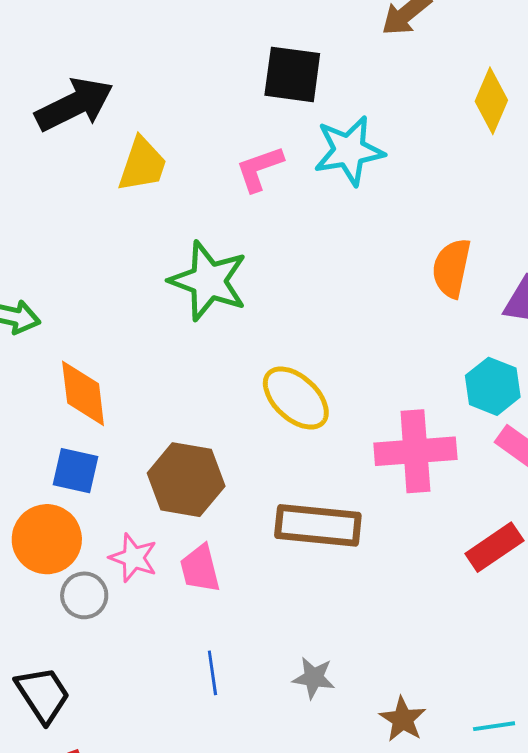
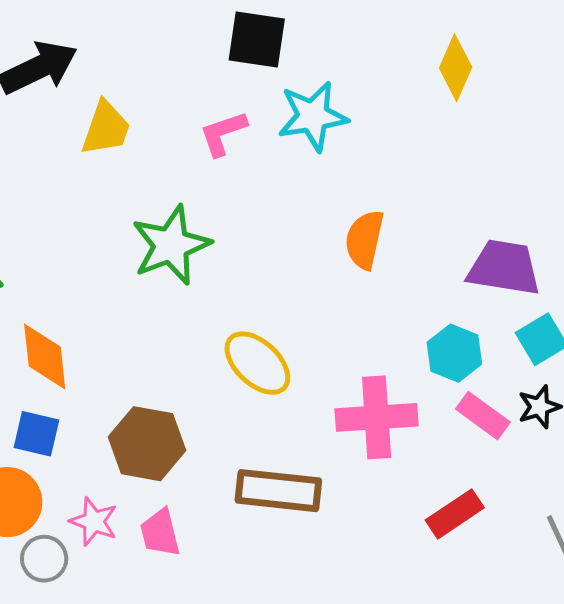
orange semicircle: (452, 268) -> (365, 240), moved
green star: (208, 281) -> (171, 245), turned 30

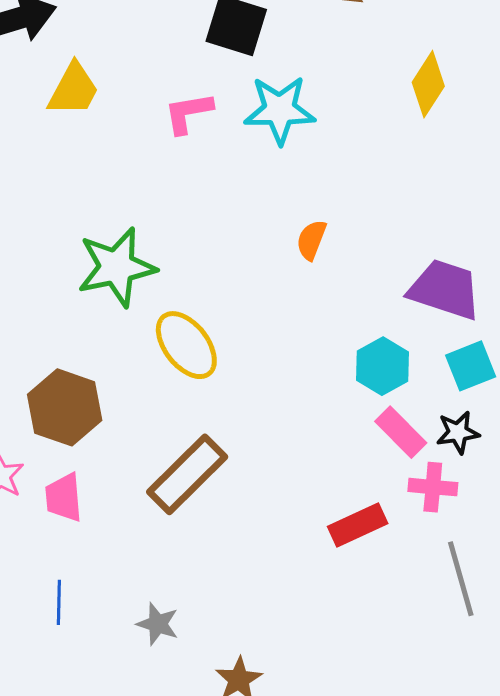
orange semicircle: (365, 240) -> (311, 240), size x0.7
green star: (171, 245) -> (117, 267), moved
pink cross: (377, 417) -> (433, 487), moved, size x0.6
brown rectangle: (278, 491) -> (187, 474), turned -60

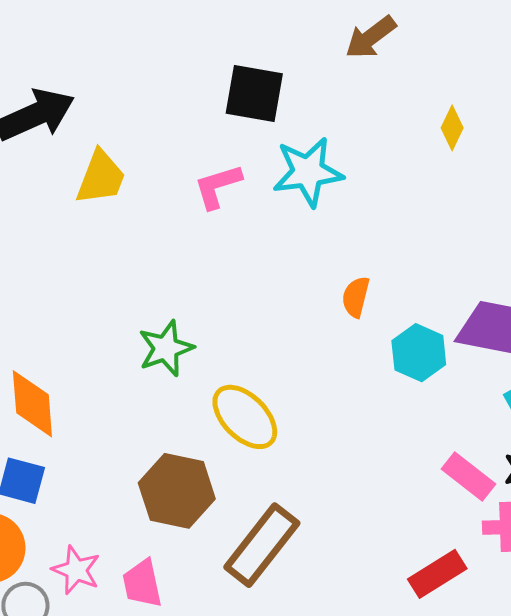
yellow diamond: (428, 84) -> (452, 128), size x0.7
green star: (117, 267) -> (166, 348), size x0.7
cyan hexagon: (382, 366) -> (419, 353), moved
brown hexagon: (65, 407) -> (177, 491), moved

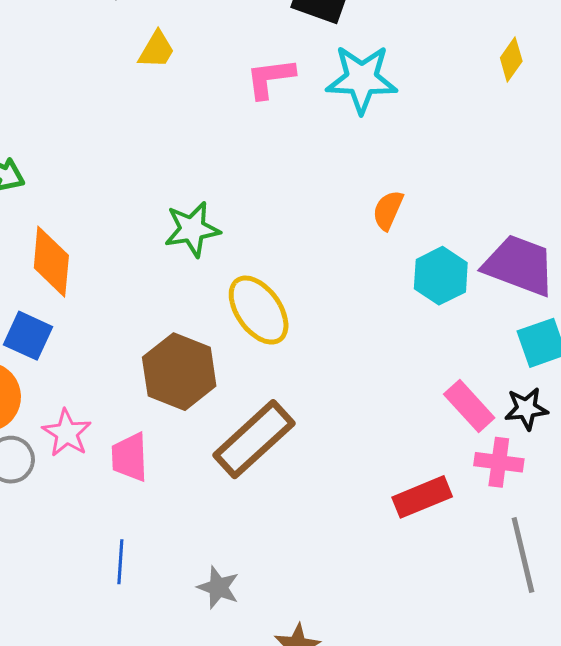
yellow trapezoid: (101, 177) -> (156, 50), size x0.7

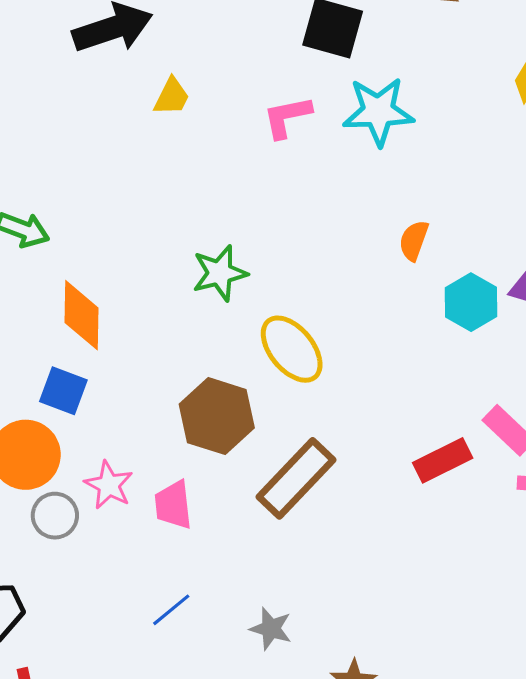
red rectangle: (422, 497) -> (443, 460), moved
blue line: (120, 562) -> (171, 610), turned 51

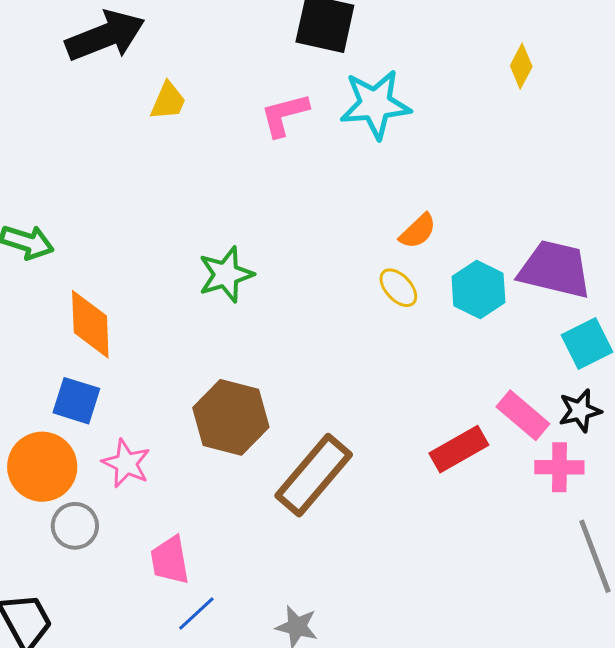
orange semicircle: (414, 240) -> (418, 231), turned -150
yellow ellipse: (292, 349) -> (398, 288), moved, size x0.6
pink star: (109, 485) -> (126, 463), moved
pink trapezoid: (173, 505) -> (170, 560), moved

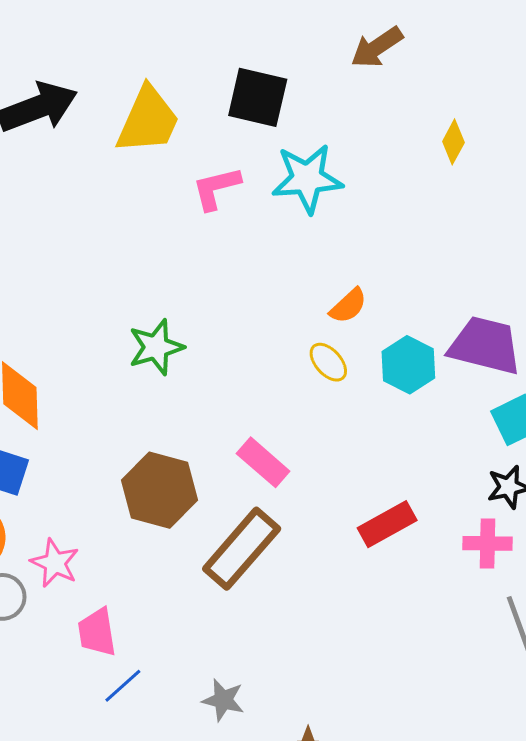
yellow trapezoid: (168, 101) -> (148, 120), moved, size x1.8
pink rectangle: (523, 415) -> (263, 462), moved
pink star: (126, 463) -> (55, 563), moved

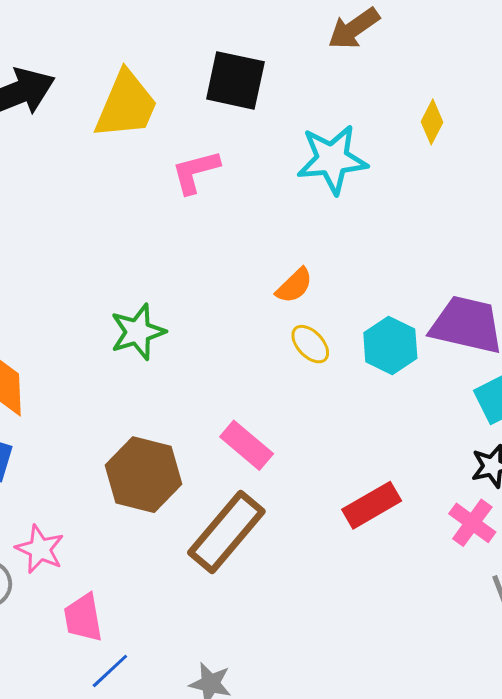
cyan star: (307, 179) -> (332, 159), moved
orange semicircle: (348, 306) -> (294, 286), moved
pink cross: (488, 543) -> (472, 523), turned 36

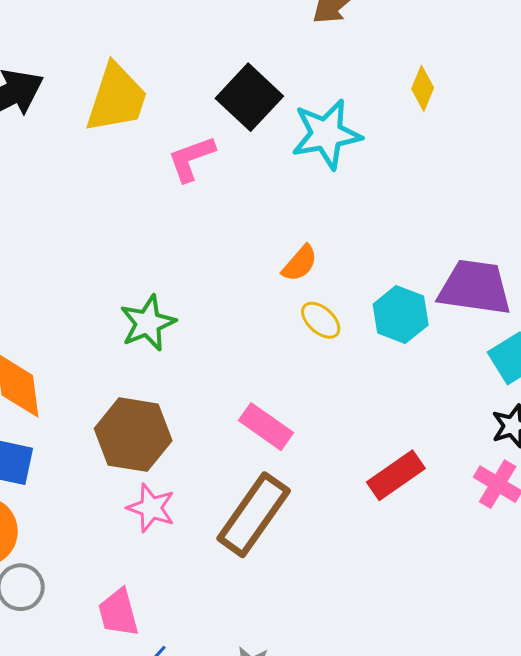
black square: (235, 80) -> (249, 97), moved, turned 36
brown hexagon: (143, 475) -> (133, 435), moved
pink star: (40, 549) -> (151, 508), moved

